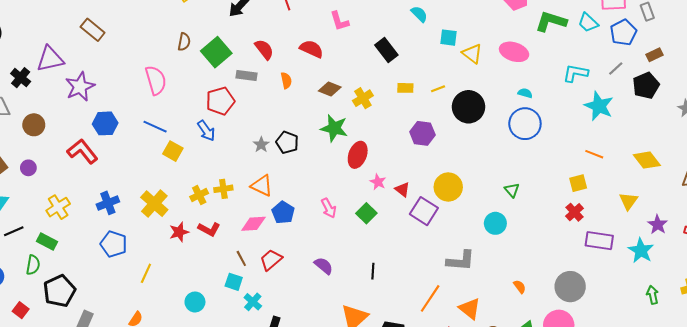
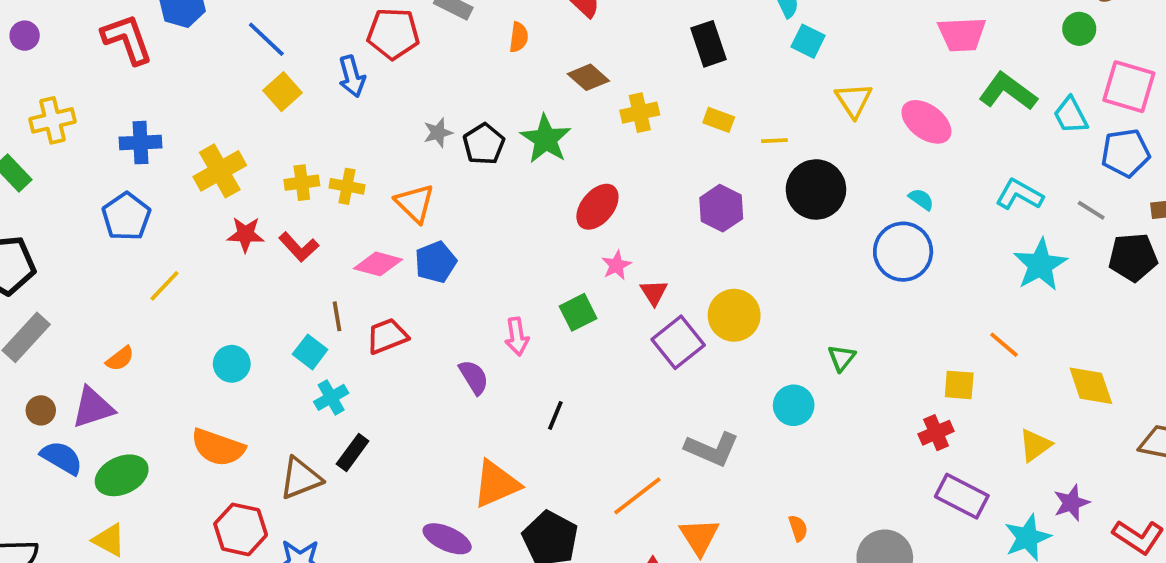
cyan square: (448, 38) -> (808, 41), moved
gray line: (616, 68) -> (1091, 210), turned 56
green star: (334, 128) -> (546, 139), moved
pink arrow: (329, 208) -> (517, 337), moved

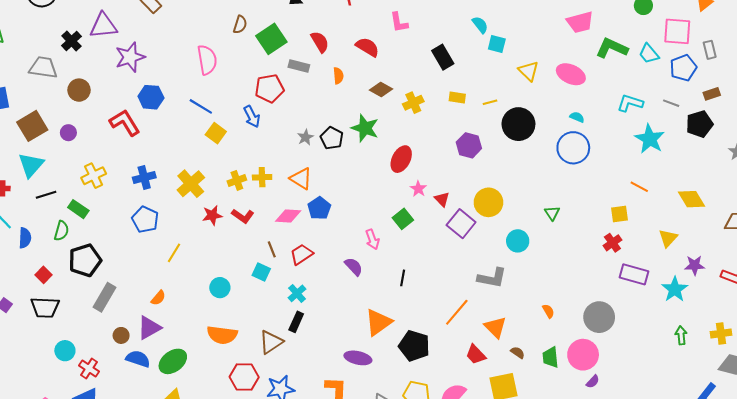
cyan cross: (331, 397) -> (297, 293), moved
cyan circle: (794, 405) -> (518, 241), moved
purple star: (1071, 503) -> (695, 265), turned 30

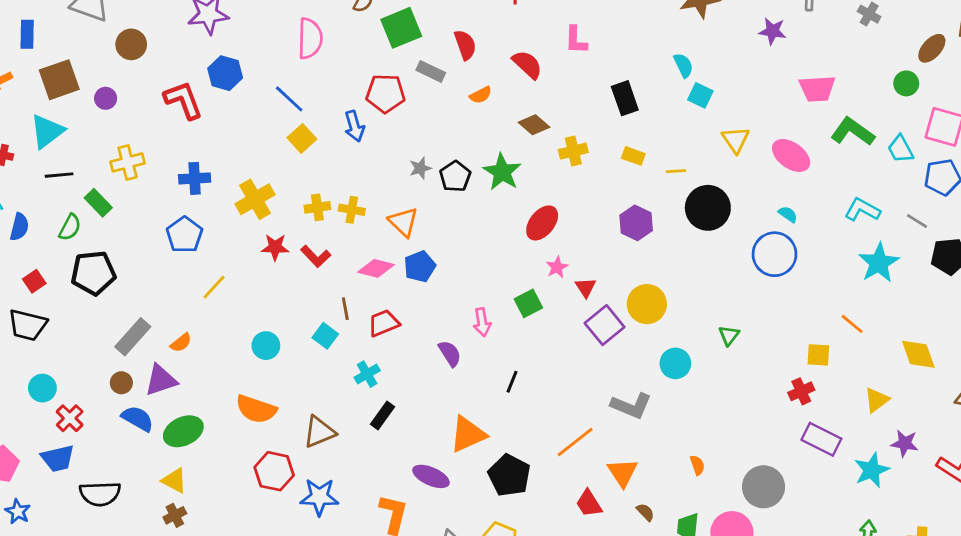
orange semicircle: (338, 76) -> (481, 95), turned 56
gray rectangle: (105, 297) -> (133, 337), moved
black rectangle: (296, 322) -> (382, 415), moved

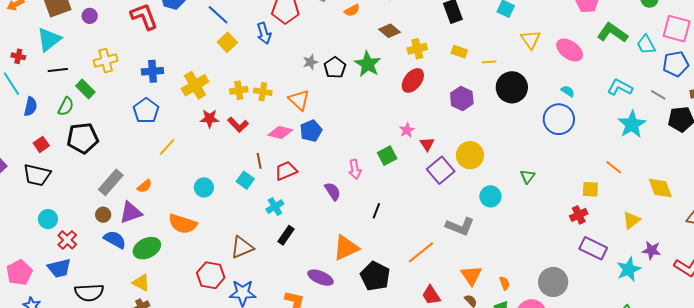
red ellipse: (542, 223) -> (413, 80), moved
orange semicircle: (256, 409) -> (183, 224), moved
orange semicircle: (697, 465) -> (504, 283), moved
orange triangle: (623, 472) -> (471, 276), moved

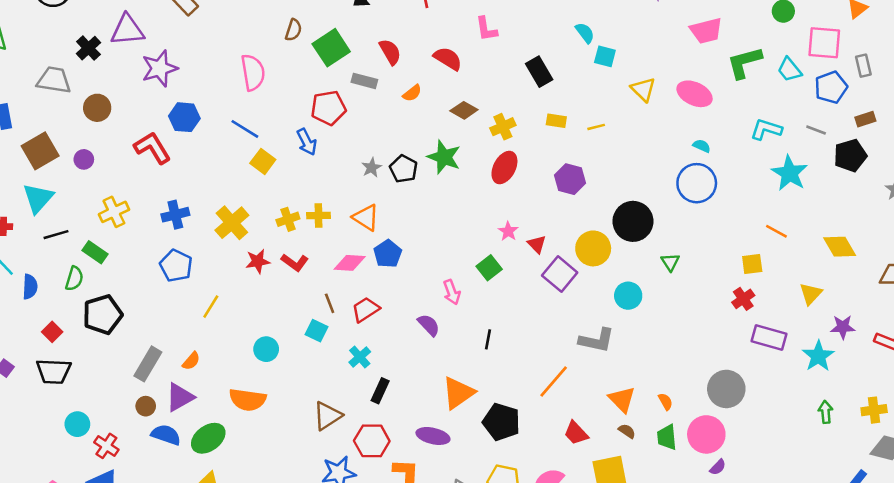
green L-shape: (612, 33) -> (744, 62), turned -40
black circle: (512, 87) -> (633, 221), moved
red hexagon: (211, 275) -> (372, 441), moved

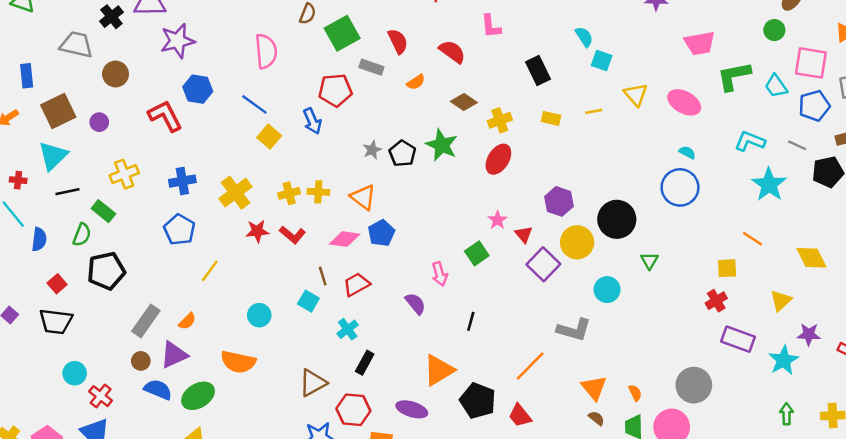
yellow line: (596, 127) -> (594, 111), moved
purple hexagon: (570, 179) -> (559, 201), moved
red trapezoid: (576, 433) -> (520, 416), moved

